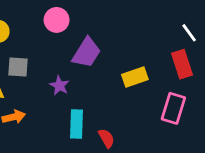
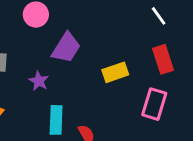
white line: (189, 33) -> (159, 16), moved

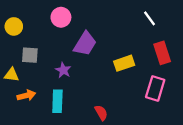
white line: (159, 16) -> (149, 18), moved
cyan rectangle: (56, 120) -> (57, 101), moved

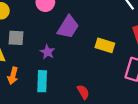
yellow rectangle: (124, 63) -> (105, 45), turned 36
orange arrow: (26, 95) -> (13, 76), turned 119

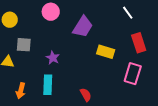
purple trapezoid: (68, 27) -> (83, 27), moved
orange arrow: (13, 76) -> (21, 91), moved

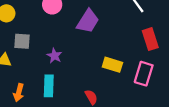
yellow rectangle: (106, 52) -> (112, 65), moved

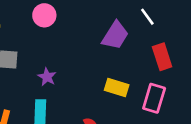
purple trapezoid: (88, 21) -> (115, 35), moved

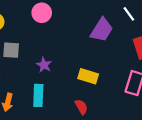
yellow rectangle: (117, 88) -> (88, 76), moved

